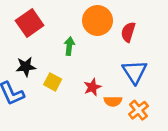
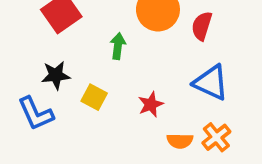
blue triangle: (135, 72) -> (211, 83), turned -32
orange semicircle: (113, 101) -> (180, 141), moved

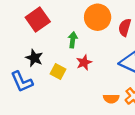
black star: (56, 75) -> (34, 58), turned 30
red star: (151, 104) -> (84, 62), moved

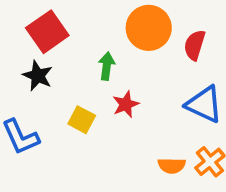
black star: (34, 58) -> (38, 76), moved

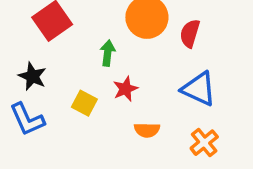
black star: (38, 76) -> (32, 76), moved
orange semicircle: (172, 166) -> (147, 130), moved

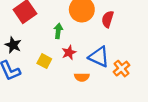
blue triangle: (199, 89) -> (99, 57), moved
orange cross: (204, 143) -> (121, 69), moved

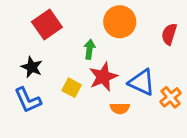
red semicircle: (108, 19) -> (169, 34), moved
red star: (69, 52) -> (103, 77), size x1.5

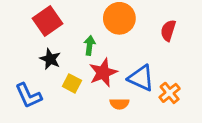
black star: (32, 67) -> (50, 59), moved

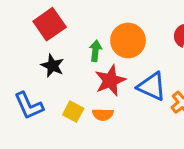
orange circle: (119, 18) -> (128, 40), moved
yellow square: (72, 83) -> (73, 112), moved
orange semicircle: (119, 104) -> (103, 115), moved

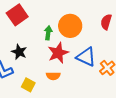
black star: (52, 66) -> (19, 52), moved
yellow square: (73, 112) -> (28, 85), moved

